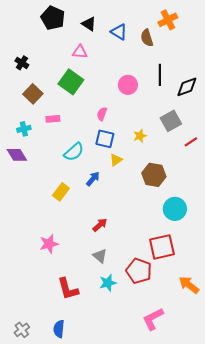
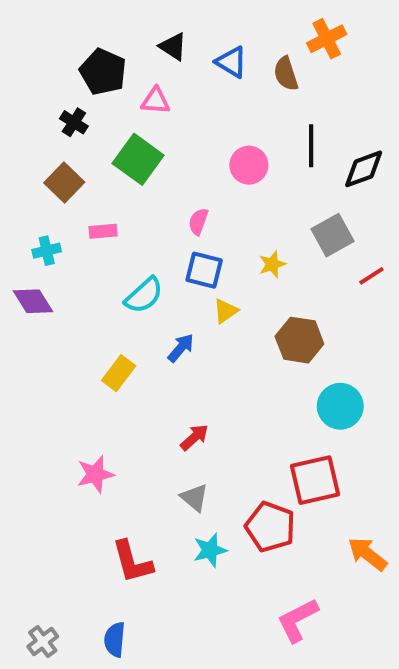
black pentagon: (53, 18) -> (103, 72), moved
black cross: (22, 63) -> (74, 122), moved

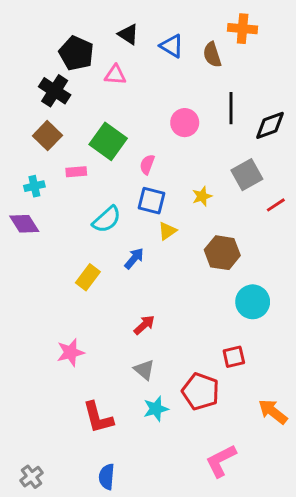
orange cross: (327, 39) -> (243, 29), turned 32
black cross: (74, 122) -> (55, 91), size x1.5
green square: (138, 159) -> (108, 141), moved
red square: (315, 480) -> (234, 357), size x0.6
blue semicircle: (115, 640) -> (107, 477), moved

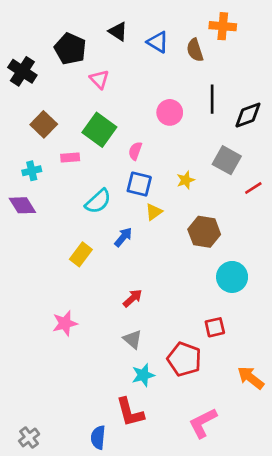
pink triangle: (115, 75) -> (99, 79), moved, turned 42
black cross: (55, 91) -> (22, 71), moved
gray square: (247, 175) -> (227, 160), turned -32
red L-shape: (98, 417) -> (130, 412), moved

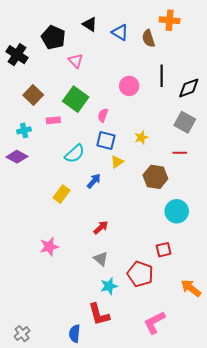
gray square: (227, 160) -> (185, 122), moved
red line: (253, 188) -> (180, 153), moved, turned 32
purple diamond: (22, 205) -> (17, 157), turned -30

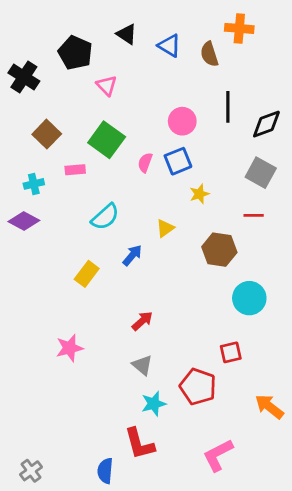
blue square: (106, 141) -> (178, 161), moved, turned -36

